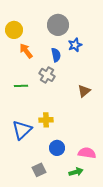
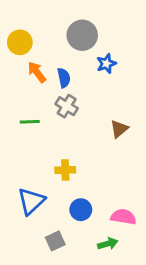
blue semicircle: (56, 55) -> (64, 78), moved
blue triangle: (22, 130) -> (31, 201), moved

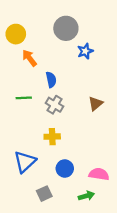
blue semicircle: (64, 78) -> (51, 80), moved
gray cross: (67, 106) -> (55, 105), moved

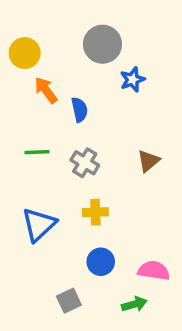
blue semicircle: (51, 80) -> (80, 110), moved
yellow cross: (52, 137) -> (95, 212), moved
blue triangle: (25, 162) -> (39, 225), moved

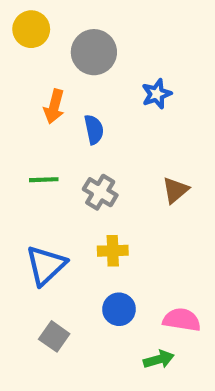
gray circle: (102, 44) -> (94, 52), moved
yellow circle: (25, 53) -> (31, 29), moved
orange arrow: (46, 90) -> (54, 106), turned -128
gray square: (69, 301) -> (54, 336), moved, turned -30

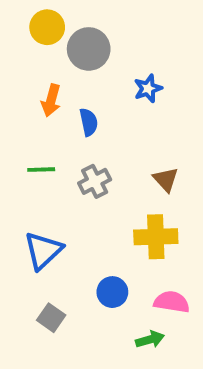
yellow circle: (31, 29) -> (47, 27), moved
brown triangle: (175, 190) -> (166, 179), turned -32
gray cross: (100, 192) -> (95, 181), turned 32
yellow cross: (113, 251) -> (156, 237), moved, size x1.5

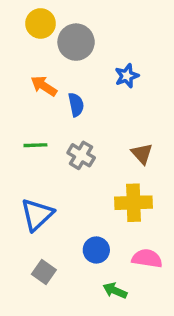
orange arrow: (51, 100) -> (44, 86), turned 108
gray cross: (95, 181) -> (81, 155), turned -32
green arrow: (150, 339) -> (115, 291), moved, turned -140

